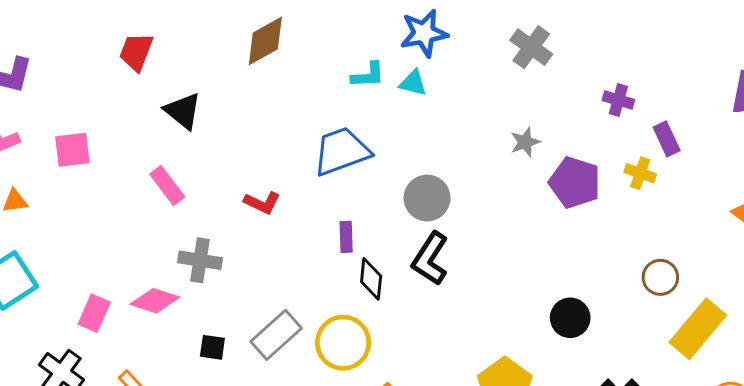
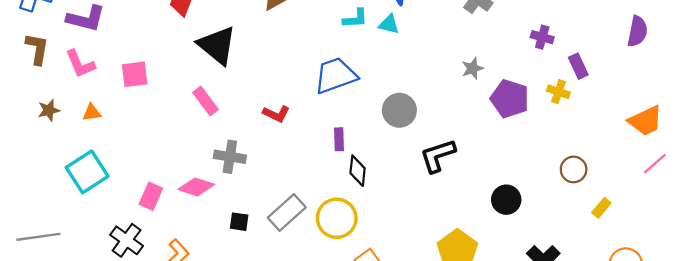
black triangle: (183, 111) -> (217, 45), size x1.4
black L-shape: (430, 259) -> (438, 156), moved, turned 39
yellow rectangle: (698, 329) -> (601, 208), size x0.5

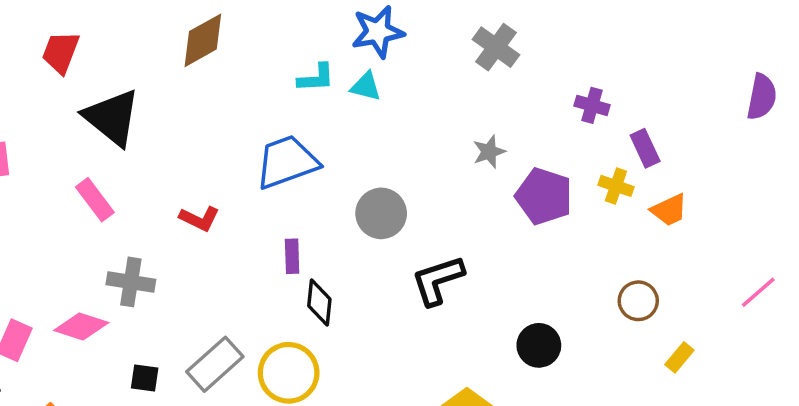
purple semicircle: (637, 31) -> (762, 97), moved
orange trapezoid: (646, 121) -> (669, 210), moved, size x0.7

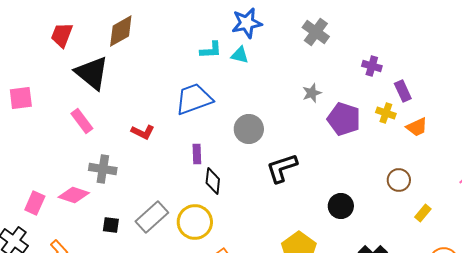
brown diamond: (203, 40) -> (121, 31), moved

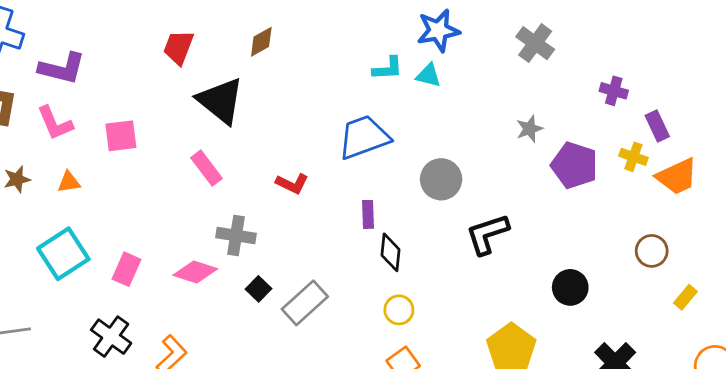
brown diamond: (121, 31) -> (261, 42), size x0.7
orange trapezoid: (417, 127) -> (677, 176), size x1.4
pink rectangle: (35, 203) -> (127, 269), moved
yellow circle: (195, 222) -> (399, 310), moved, size x0.6
black square: (111, 225) -> (258, 289), moved, turned 36

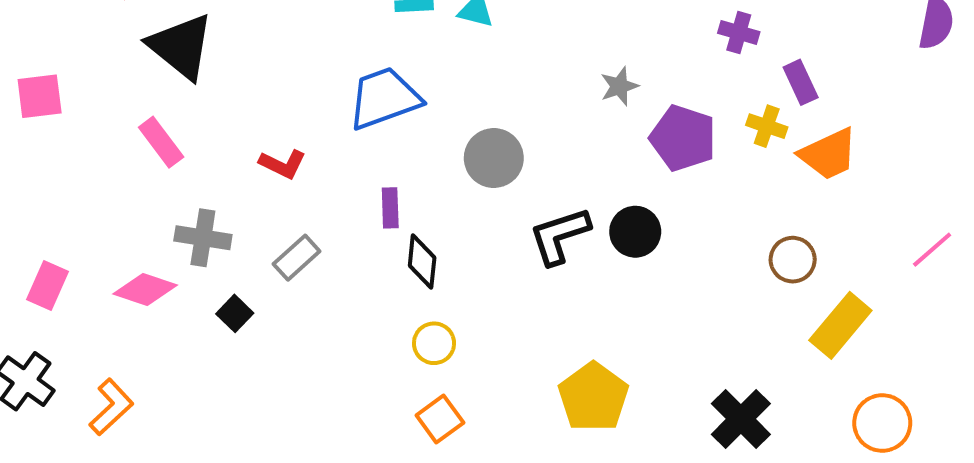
black circle: (570, 287) -> (635, 232), moved
yellow rectangle: (685, 297) -> (840, 325), size x1.8
gray rectangle: (305, 303) -> (297, 258), moved, size x0.7

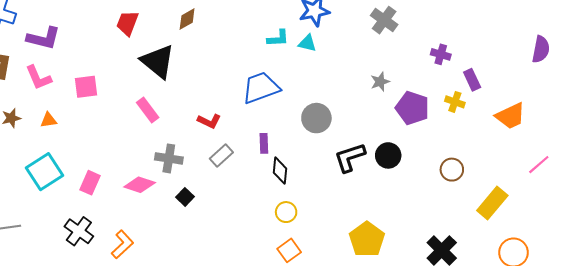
orange trapezoid: (828, 154) -> (510, 116), moved
gray rectangle: (297, 258) -> (221, 155), moved
brown circle: (793, 260) -> (452, 170), moved

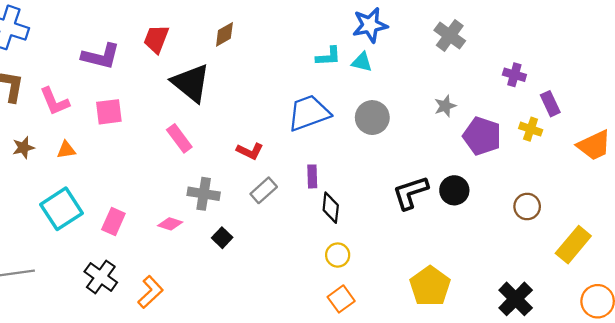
purple L-shape: (44, 38) -> (101, 56), moved
gray circle: (316, 118) -> (372, 118), moved
pink diamond: (140, 185) -> (170, 224), size x0.7

